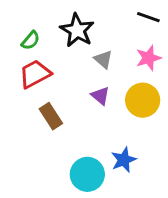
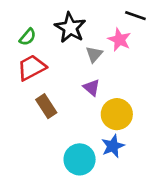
pink star: (148, 58) -> (119, 40), moved, turned -30
gray triangle: (103, 59) -> (94, 54), turned 30
yellow circle: (143, 100) -> (117, 114), moved

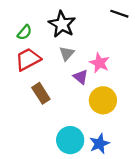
pink star: (119, 40) -> (99, 63), moved
gray triangle: (94, 54) -> (67, 53), moved
blue star: (113, 146) -> (99, 144), moved

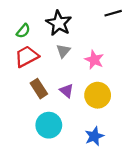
black line: (119, 14) -> (113, 13), turned -35
purple triangle: (81, 77) -> (67, 91), moved
cyan circle: (70, 140) -> (49, 125), moved

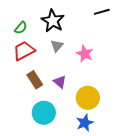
yellow circle: (98, 95) -> (88, 98), moved

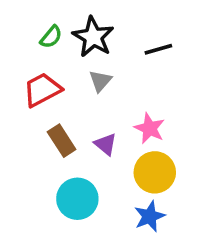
black line: (102, 12) -> (158, 49), moved
green semicircle: (21, 28) -> (51, 37), moved
pink star: (85, 54) -> (150, 128), moved

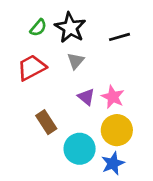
brown rectangle: (62, 141) -> (46, 122), moved
purple triangle: (106, 144) -> (86, 97), moved
cyan circle: (77, 199) -> (80, 149), moved

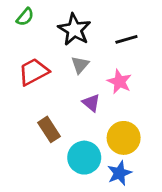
green semicircle: (38, 28) -> (25, 17), moved
pink star: (113, 97) -> (119, 82), moved

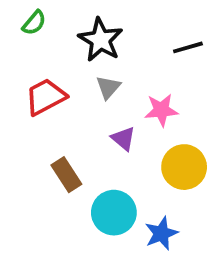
black line: (126, 39) -> (188, 47), moved
pink star: (119, 82) -> (161, 110), turned -30
yellow circle: (124, 138) -> (184, 167), moved

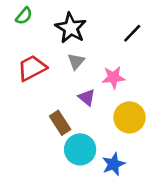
black line: (188, 47) -> (132, 33), turned -30
brown rectangle: (66, 175) -> (60, 123), moved

